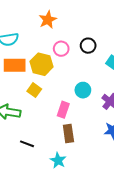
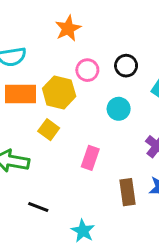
cyan circle: (83, 90) -> (119, 109), moved
brown rectangle: (68, 134) -> (128, 192), moved

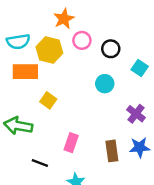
pink circle: (87, 70) -> (82, 40), moved
yellow hexagon: (59, 92) -> (49, 50), moved
pink rectangle: (90, 158) -> (71, 143), moved

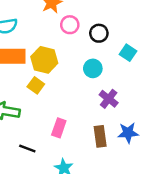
yellow hexagon: (49, 50) -> (44, 60), moved
purple cross: (136, 114) -> (109, 99), moved

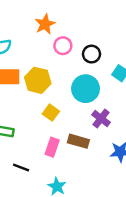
cyan circle: (93, 68) -> (86, 89), size x1.5
yellow square: (36, 85) -> (51, 113), moved
brown rectangle: (100, 136) -> (78, 141), moved, turned -66

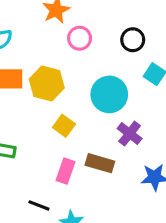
black circle: (91, 54) -> (133, 40), moved
black line: (21, 167) -> (39, 205), moved

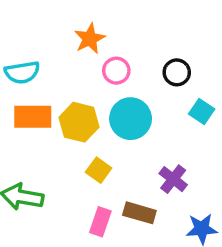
cyan circle: (109, 94) -> (131, 119), moved

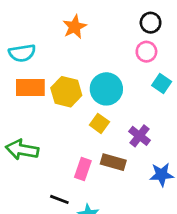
pink circle: (116, 71) -> (146, 52), moved
black circle: (177, 72) -> (151, 23), moved
yellow square: (99, 170) -> (99, 123), moved

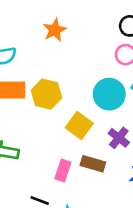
cyan circle: (106, 89) -> (109, 94), moved
yellow square: (99, 123) -> (79, 125), size x1.4

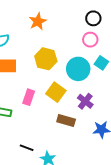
yellow hexagon: (46, 94) -> (46, 59), moved
pink rectangle: (63, 171) -> (29, 97), moved

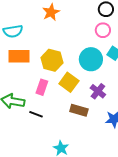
yellow hexagon: (46, 59) -> (52, 60), moved
black line: (27, 148) -> (36, 114), moved

